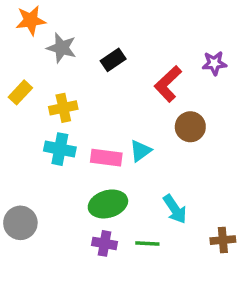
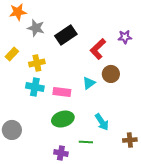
black rectangle: (113, 60) -> (66, 35), size x1.5
cyan triangle: (141, 151) -> (89, 83), moved
purple cross: (104, 243) -> (61, 153), moved

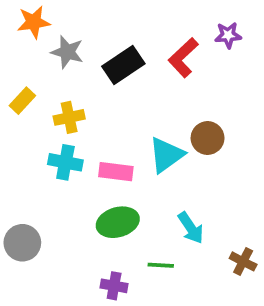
purple star: (125, 37) -> (228, 35), moved
red L-shape: (98, 49) -> (183, 58), moved
cyan triangle: (89, 83) -> (166, 155), size x1.5
brown cross: (130, 140) -> (243, 261), turned 32

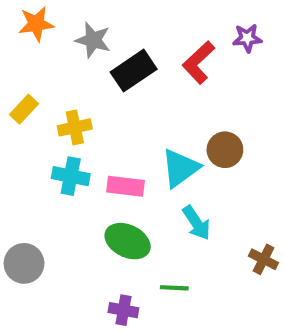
gray star: (67, 52) -> (93, 40), moved
green ellipse: (118, 222) -> (128, 241), turned 42
cyan arrow: (191, 228) -> (197, 223), moved
brown cross: (243, 261) -> (264, 259), moved

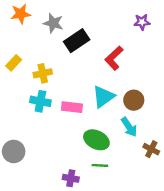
red L-shape: (199, 62) -> (114, 58), moved
brown circle: (225, 150) -> (134, 100), moved
cyan arrow: (197, 223) -> (129, 127), moved
green ellipse: (128, 241) -> (96, 140), moved

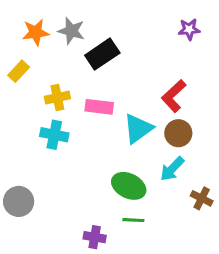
orange star: (21, 14) -> (36, 32), moved
red L-shape: (114, 58) -> (174, 96), moved
yellow rectangle: (14, 63) -> (19, 71), moved
pink rectangle: (72, 107) -> (99, 107), moved
cyan arrow: (129, 127) -> (172, 169), turned 78

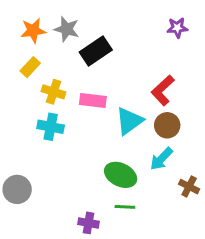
yellow rectangle: (19, 71) -> (30, 67), moved
yellow cross: (57, 98) -> (54, 92), turned 30

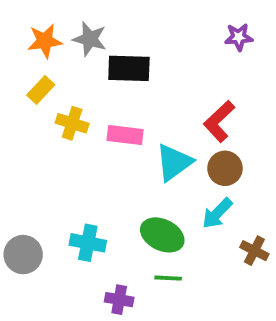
black rectangle: (96, 51) -> (129, 68), turned 36
cyan cross: (51, 127) -> (88, 243), moved

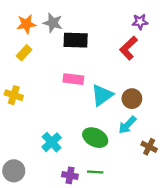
red L-shape: (219, 121) -> (128, 48), moved
yellow cross: (72, 123) -> (14, 95), moved
cyan cross: (88, 243) -> (52, 142), turned 36
gray circle: (23, 255) -> (14, 171), moved
green line: (168, 278) -> (95, 172), moved

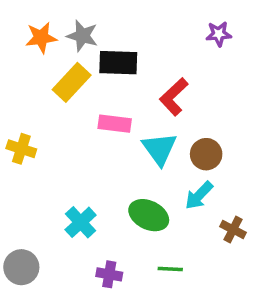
red L-shape: (128, 48) -> (174, 97), moved
yellow rectangle: (24, 53) -> (72, 82), moved, size x1.5
cyan triangle: (102, 95) -> (159, 149), turned -30
green line: (95, 172) -> (170, 269), moved

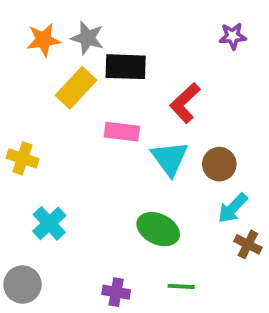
cyan arrow: (199, 195) -> (233, 208), moved
cyan cross: (81, 222) -> (49, 223), moved

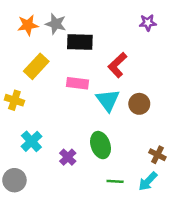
yellow rectangle: (76, 88) -> (36, 66), moved
cyan arrow: (233, 208) -> (148, 181), moved
green ellipse: (158, 229) -> (101, 145), turned 45
purple cross: (116, 292) -> (68, 157), moved, turned 35

